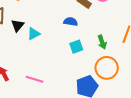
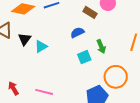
blue semicircle: (71, 22) -> (77, 32), turned -32
green arrow: (102, 42) -> (101, 47), moved

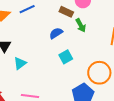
cyan triangle: (41, 46) -> (20, 63), moved
green arrow: (101, 47) -> (81, 25), moved

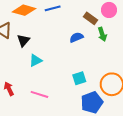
cyan square: (66, 57) -> (79, 78), moved

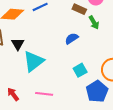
blue semicircle: (76, 37) -> (72, 39), moved
cyan triangle: (36, 60) -> (34, 61), size x1.6

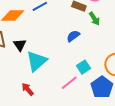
red arrow: (13, 94) -> (28, 89), moved
pink line: (44, 94) -> (69, 83), moved, turned -42

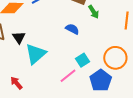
blue semicircle: (73, 36) -> (72, 29), turned 64
red arrow: (28, 89) -> (16, 83), moved

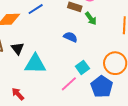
cyan triangle: (36, 54) -> (35, 64), turned 45

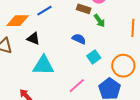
black triangle: (18, 48) -> (33, 39), moved, turned -32
cyan square: (82, 67) -> (94, 57), moved

